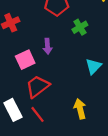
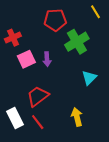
green cross: (80, 27) -> (77, 42), size x1.6
pink square: (25, 60) -> (26, 59), moved

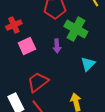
green cross: (77, 42) -> (76, 29), turned -30
purple arrow: (47, 59) -> (57, 46), moved

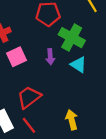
cyan triangle: (88, 64) -> (78, 65), moved, turned -42

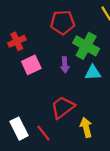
cyan triangle: (78, 65) -> (93, 73), turned -36
red trapezoid: (29, 97) -> (63, 107), moved

